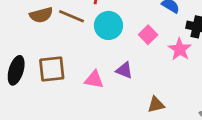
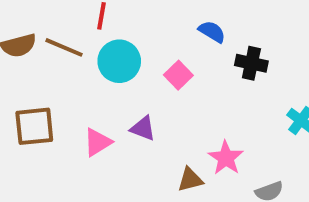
pink star: (180, 49) -> (226, 158), moved
pink triangle: (94, 80) -> (98, 142), turned -42

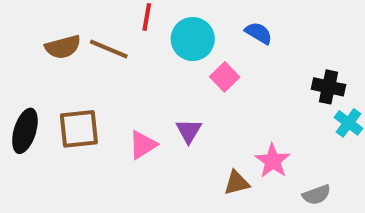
cyan circle: (119, 61) -> (193, 39), moved
black cross: (251, 63) -> (328, 87), moved
purple triangle: (143, 128) -> (189, 131), turned 40

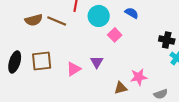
pink star: (273, 161) -> (139, 77), turned 30

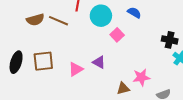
purple triangle: (97, 62) -> (99, 62), turned -32

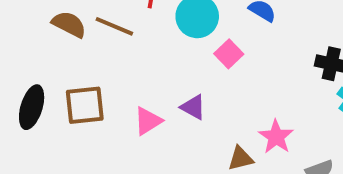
brown semicircle: (35, 20) -> (69, 24), turned -138
pink star: (141, 77) -> (276, 137), turned -30

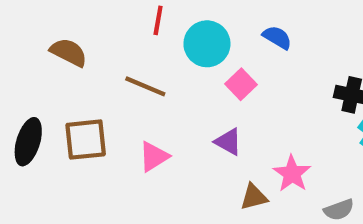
brown line: (114, 26) -> (145, 86), moved
purple triangle: (193, 107) -> (228, 142), moved

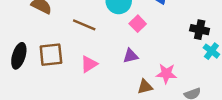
purple triangle: (228, 142) -> (131, 56), turned -42
pink star: (292, 174) -> (166, 74), turned -30

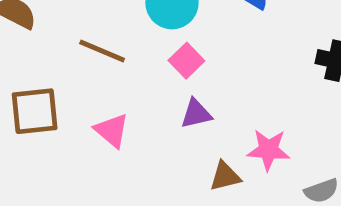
pink square: (138, 24) -> (186, 61), moved
pink triangle: (89, 64) -> (112, 130), turned -48

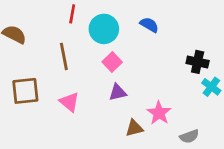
brown line: (102, 51) -> (64, 56), turned 56
pink star: (268, 150) -> (159, 113), turned 30

